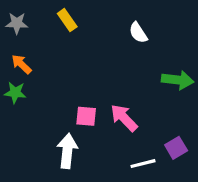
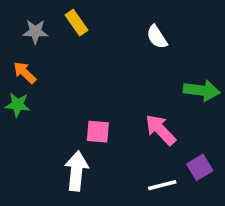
gray star: (17, 23) -> (35, 32), moved
pink arrow: (124, 118) -> (160, 130), moved

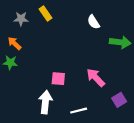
green arrow: (202, 90) -> (120, 42), moved
white line: (162, 185) -> (79, 111), moved

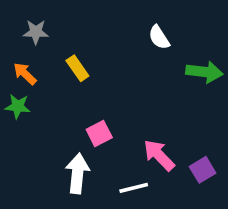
yellow rectangle: (45, 13) -> (77, 68), moved
pink arrow: (96, 78) -> (159, 155), moved
pink square: (58, 79) -> (99, 134), turned -32

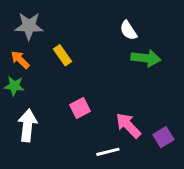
gray star: (36, 32) -> (29, 26), size x1.4
green arrow: (204, 72) -> (146, 58), moved
white arrow: (77, 173) -> (27, 125), moved

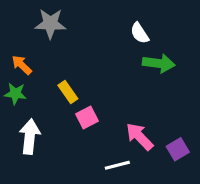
gray star: (29, 26) -> (50, 24), moved
yellow rectangle: (63, 55) -> (68, 92), moved

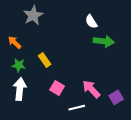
gray star: (50, 24) -> (33, 15), turned -30
green star: (15, 94) -> (19, 65), moved
pink square: (87, 117) -> (57, 88), moved, turned -32

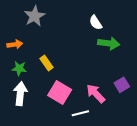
orange arrow: (15, 42) -> (15, 44), turned 128
pink square: (57, 88) -> (60, 92), size x1.5
purple square: (116, 97) -> (122, 85), moved

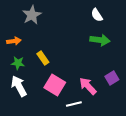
white semicircle: (96, 23) -> (97, 15), moved
white arrow: (20, 94) -> (19, 86), turned -35

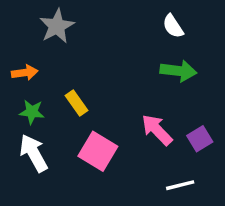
pink arrow: (88, 86) -> (157, 130), moved
white line: (74, 104) -> (180, 185), moved

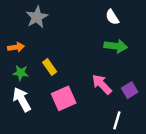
pink square: (98, 151) -> (64, 98), turned 35
white line: (180, 185) -> (117, 120), turned -60

